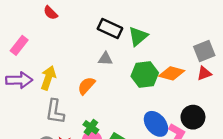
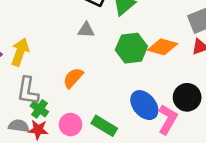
orange semicircle: (86, 86) -> (73, 78), moved
green cross: (91, 127) -> (39, 109), moved

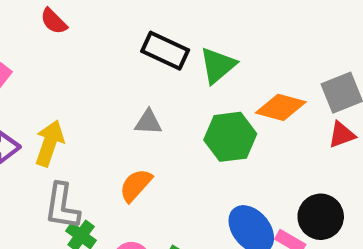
gray triangle: (86, 30) -> (148, 122), moved
orange diamond: (162, 47) -> (281, 107), moved

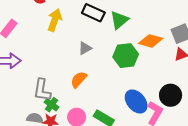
gray triangle: (148, 122) -> (85, 48), turned -32
yellow arrow: (49, 143) -> (55, 20), moved

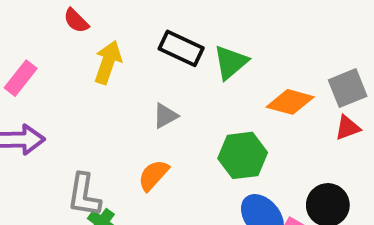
green hexagon: (126, 56) -> (243, 155), moved

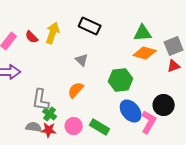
red semicircle: (76, 21) -> (32, 37), moved
green triangle: (231, 62) -> (143, 33), moved, turned 36
gray triangle: (165, 116) -> (82, 60), turned -48

